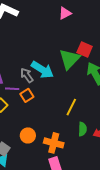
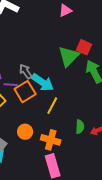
cyan arrow: (42, 70) -> (42, 82), moved
orange square: (27, 95) -> (25, 92), size x1.5
yellow line: (71, 107) -> (52, 106), moved

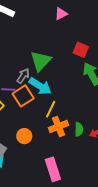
green triangle: (69, 56) -> (41, 61), moved
gray arrow: (26, 72) -> (23, 76), turned 70
orange cross: (51, 140) -> (58, 126), moved, turned -36

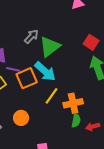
gray arrow: (23, 76) -> (31, 36), moved
orange cross: (58, 126) -> (73, 103), moved

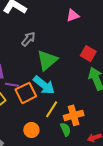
gray arrow: (31, 36) -> (28, 39), moved
orange circle: (21, 118) -> (31, 130), moved
green semicircle: (76, 120) -> (65, 129), moved, turned -32

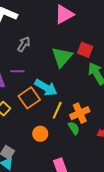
pink triangle: (73, 15) -> (64, 14), size x1.5
green triangle: (47, 60) -> (62, 57), moved
purple line: (12, 85) -> (17, 71), moved

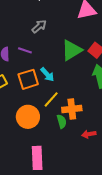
cyan arrow: (46, 88) -> (47, 74), size x0.7
orange circle: (40, 134) -> (28, 117), size x1.5

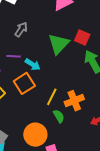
cyan arrow: (47, 74) -> (33, 65), moved
orange circle: (28, 117) -> (35, 135), moved
green semicircle: (62, 121) -> (59, 116), moved

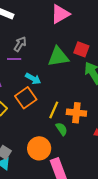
green triangle: (59, 44) -> (58, 57), turned 40
purple line: (14, 56) -> (14, 59), moved
orange cross: (74, 101) -> (76, 113), turned 30

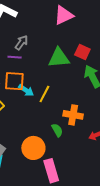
cyan arrow: (33, 79) -> (26, 90), moved
orange square: (26, 98) -> (14, 81), moved, turned 35
yellow line: (54, 110) -> (44, 94), moved

